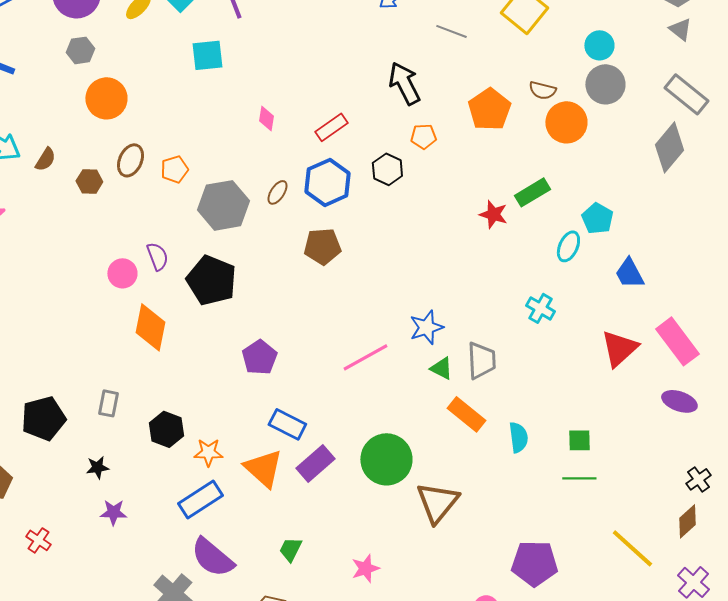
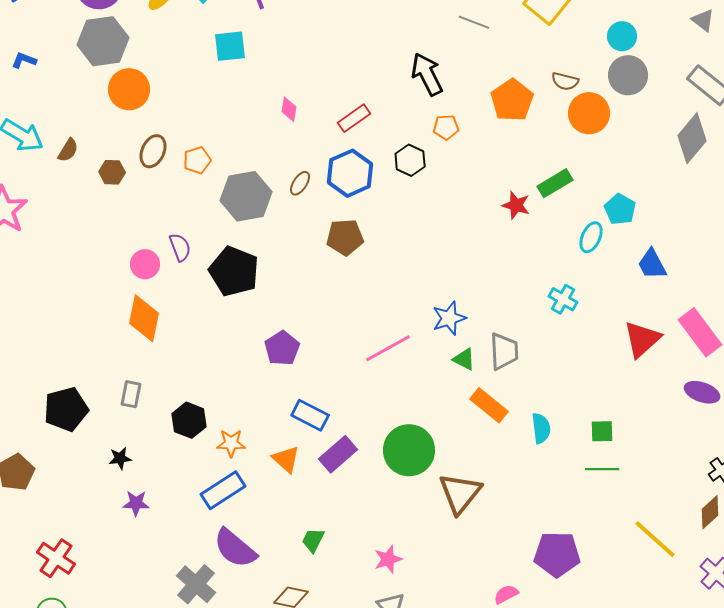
gray hexagon: (80, 50) -> (103, 41), size x1.8
orange diamond: (150, 327) -> (144, 318), moved
orange triangle: (263, 468) -> (286, 459), size x0.7
red cross: (38, 540) -> (56, 558), moved, size x1.5

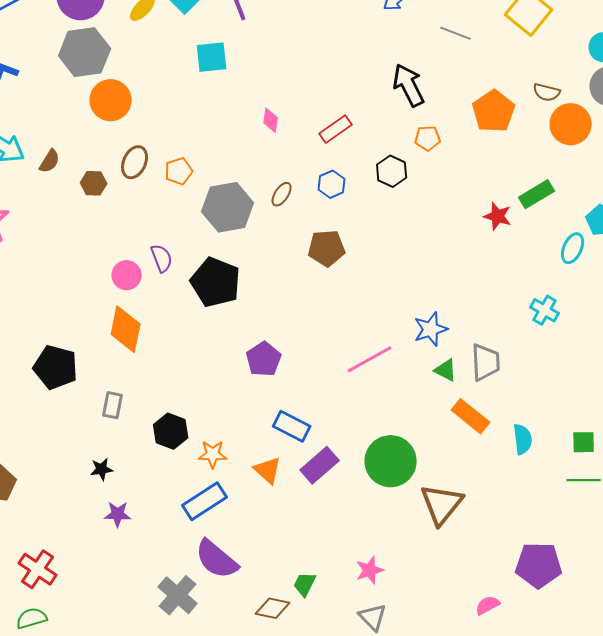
blue hexagon: (350, 173) -> (332, 184), size x0.6
black pentagon: (66, 409) -> (56, 367), moved, turned 30
green trapezoid: (313, 540) -> (305, 584), moved

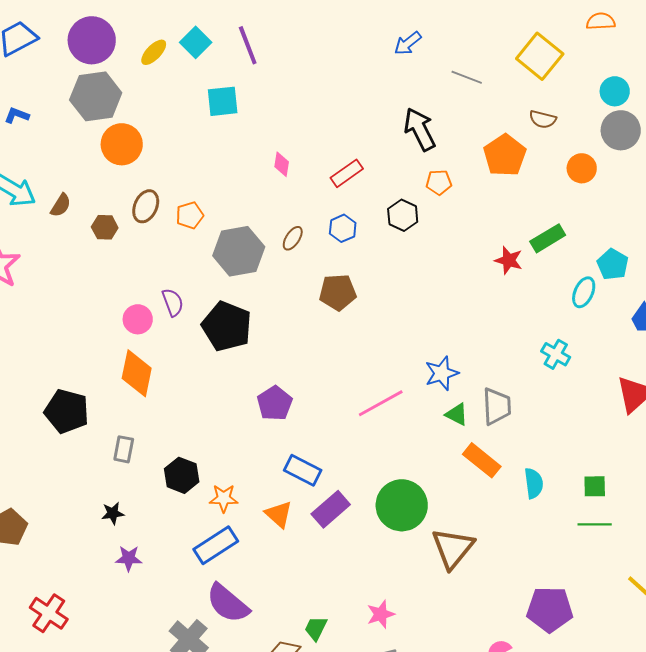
brown semicircle: (547, 92) -> (543, 119), moved
orange circle: (571, 124) -> (582, 168), size x0.7

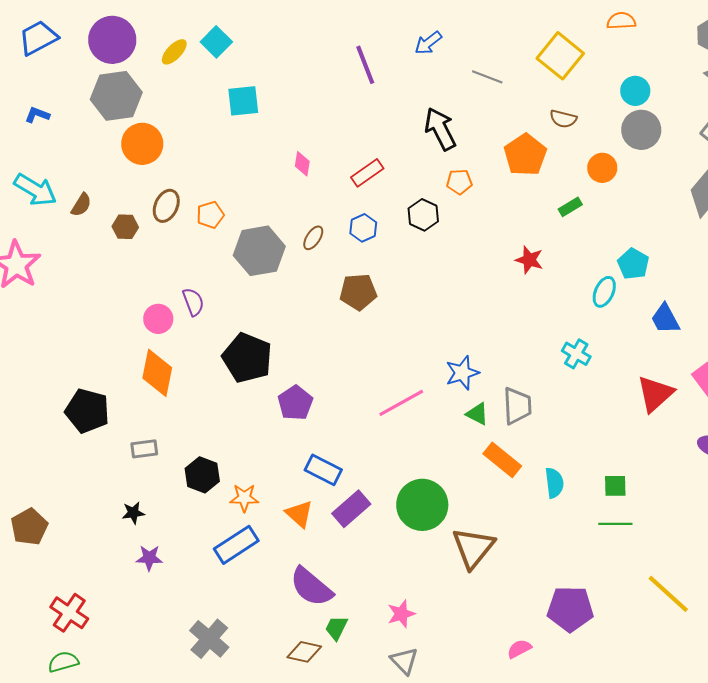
purple line: (248, 45) -> (365, 65), moved
green rectangle: (548, 238) -> (570, 207), moved, size x0.7
black pentagon: (227, 326) -> (247, 358), moved
gray rectangle: (124, 449) -> (144, 449), turned 72
purple semicircle: (228, 603) -> (311, 587), moved

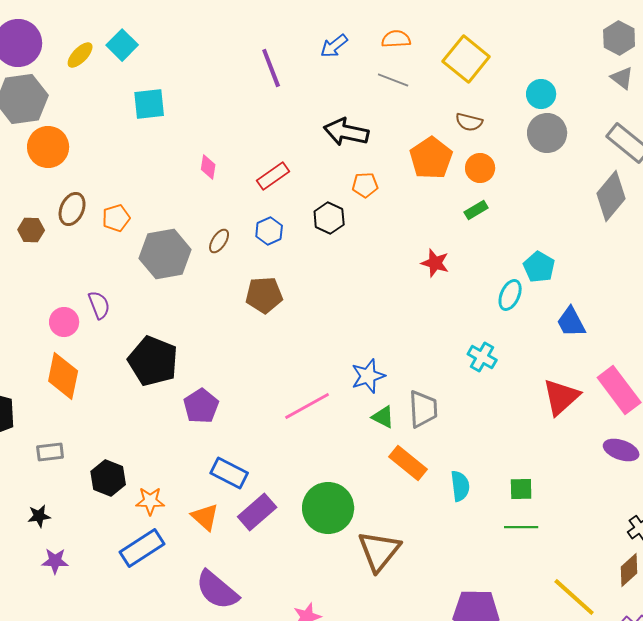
orange semicircle: (621, 21) -> (396, 39), moved
black arrow: (440, 129) -> (346, 132), turned -51
orange circle: (602, 168) -> (480, 168), moved

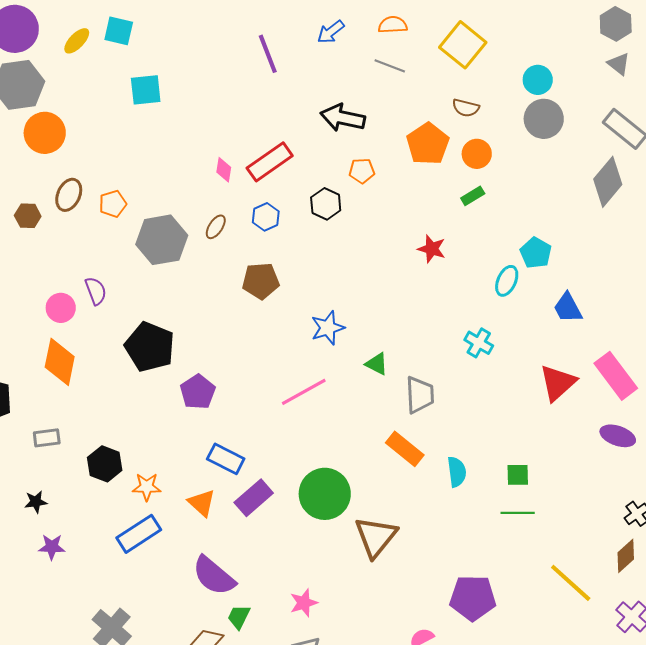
cyan square: (122, 45) -> (119, 31), turned -32
pink diamond: (208, 167) -> (224, 170), moved
red rectangle: (273, 176) -> (270, 162), size x1.4
blue star: (368, 376) -> (328, 328), moved
green triangle: (383, 417) -> (377, 364), moved

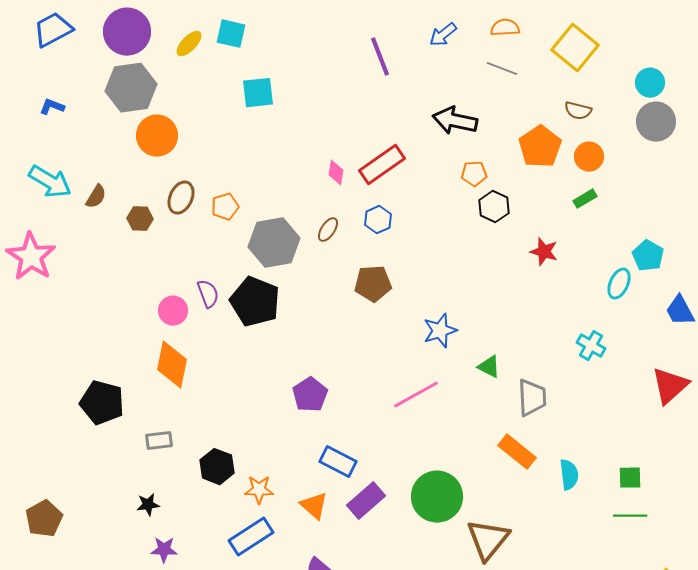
black hexagon: (326, 204) -> (494, 207), moved
black pentagon: (150, 347) -> (255, 302), moved

